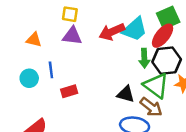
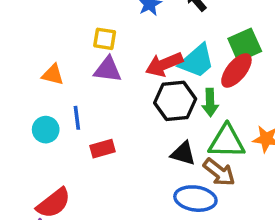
black hexagon: (167, 61) -> (175, 101), moved
green triangle: (156, 86) -> (227, 142), turned -36

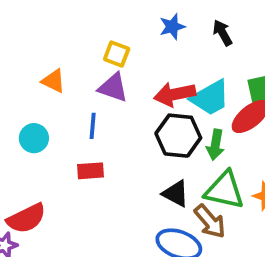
blue line: (77, 118) -> (93, 126), moved

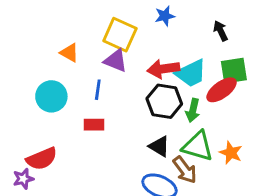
black arrow: (223, 33) -> (221, 31), moved
yellow square: (117, 54) -> (120, 35), size x1.6
cyan circle: (34, 138) -> (51, 96), size x1.4

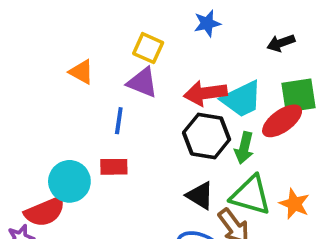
black arrow: (221, 31) -> (281, 43), turned -84
yellow square: (120, 35) -> (148, 48), size x0.7
cyan circle: (51, 96) -> (69, 181), moved

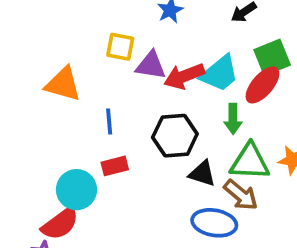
orange triangle: (81, 72) -> (63, 84), size x1.5
purple triangle: (142, 82) -> (151, 65), moved
black hexagon: (207, 136) -> (175, 136), moved

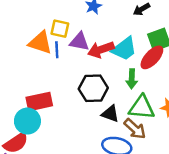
orange triangle: (63, 84) -> (40, 43), moved
blue line: (109, 122) -> (57, 50), moved
red rectangle: (115, 166) -> (39, 102), moved, size x1.5

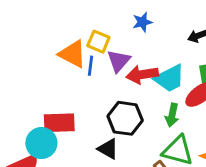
purple triangle: (79, 42) -> (119, 61), turned 50
black triangle: (110, 114) -> (108, 149), moved

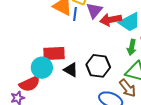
black hexagon: (125, 118) -> (98, 66), moved
black triangle: (108, 149) -> (71, 70), moved

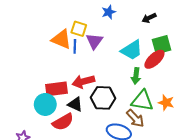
red arrow: (111, 20) -> (83, 81), moved
red semicircle: (30, 84) -> (63, 122), moved

